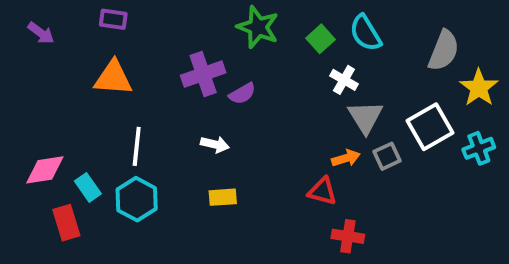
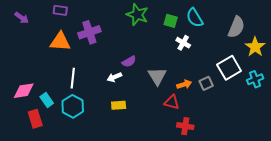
green square: (320, 39) -> (171, 21), turned -32
purple cross: (203, 74) -> (89, 32), moved
purple semicircle: (242, 94) -> (129, 61), moved
gray triangle: (365, 117) -> (157, 76), moved
white arrow: (215, 144) -> (114, 77), turned 144

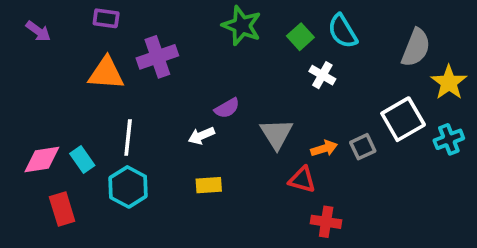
green square: (171, 21) -> (300, 37), turned 32
cyan rectangle: (47, 100) -> (82, 159), moved

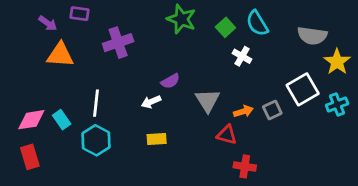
purple arrow: (38, 31) -> (48, 23), moved
gray semicircle: (416, 48) -> (312, 36), turned 76
orange triangle: (106, 73) -> (60, 55), moved
red rectangle: (62, 209) -> (30, 157), moved

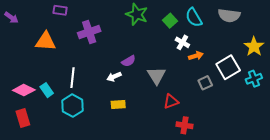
purple arrow: (48, 23) -> (11, 18), moved
gray semicircle: (312, 36) -> (229, 15), moved
orange arrow: (243, 111) -> (196, 56), moved
pink diamond: (31, 120) -> (24, 90), turned 35
red triangle: (227, 135) -> (171, 101), turned -35

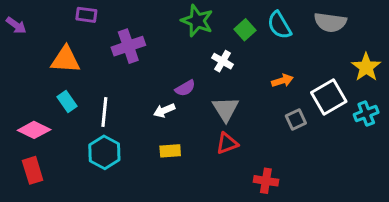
white cross: (182, 42) -> (223, 61), moved
cyan rectangle: (47, 90) -> (67, 102), moved
red triangle: (171, 101) -> (227, 143), moved

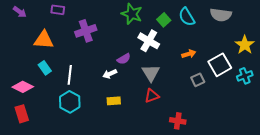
purple arrow: (16, 25) -> (20, 12), moved
white cross: (223, 61) -> (149, 41), size x1.5

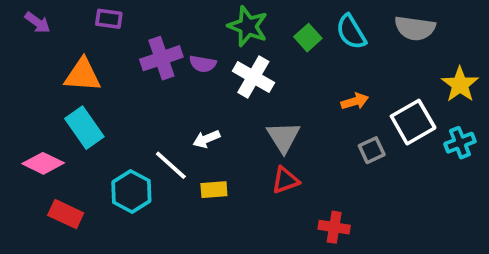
white cross: (149, 41) -> (253, 77), moved
purple semicircle: (124, 59) -> (203, 64), moved, turned 40
cyan rectangle: (45, 68) -> (84, 128), size x1.5
white line: (70, 75) -> (171, 165), moved, turned -54
red rectangle: (22, 114) -> (66, 214), moved, turned -48

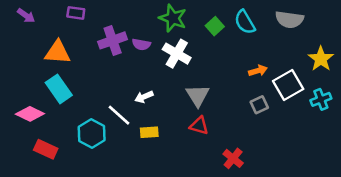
orange arrow: (355, 101) -> (258, 71), moved
red triangle: (285, 180) -> (199, 126), turned 36
red cross: (334, 227) -> (233, 158), turned 30

